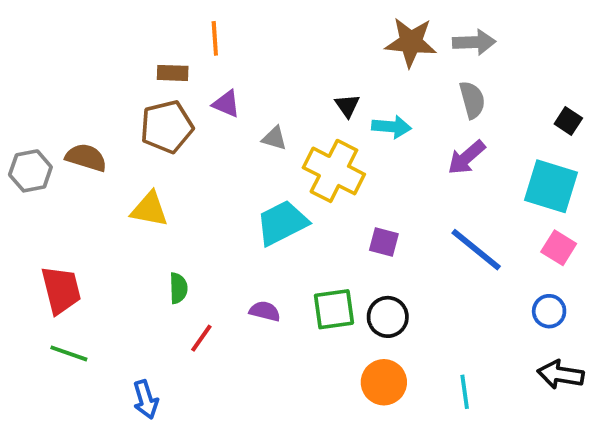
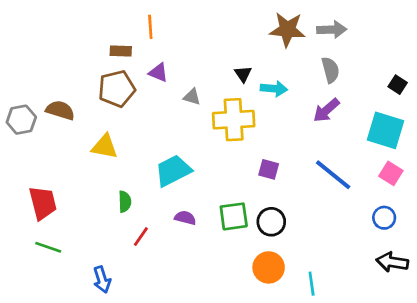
yellow cross: (334, 171) -> (234, 120), turned -30
cyan trapezoid: (282, 223) -> (173, 171), moved
cyan line: (465, 392) -> (312, 284), moved

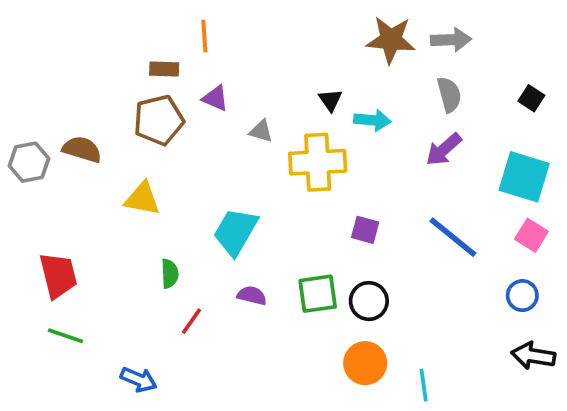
black square: (398, 85) -> (531, 98), moved
cyan trapezoid: (173, 171) -> (235, 232), turned -33
blue arrow: (102, 280) -> (139, 380), turned -50

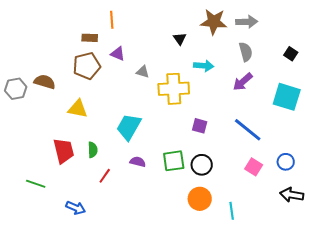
black triangle: (330, 100) -> (180, 39), moved
pink square: (531, 235) -> (254, 167), moved
red trapezoid: (58, 275) -> (64, 151), moved

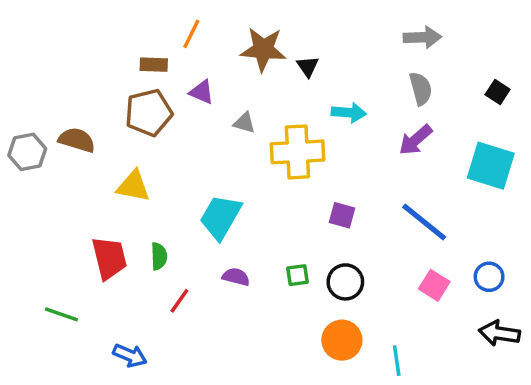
orange line: (112, 20) -> (191, 34), turned 30
brown star: (214, 22) -> (263, 49), moved
green square: (174, 161) -> (297, 275), size x0.6

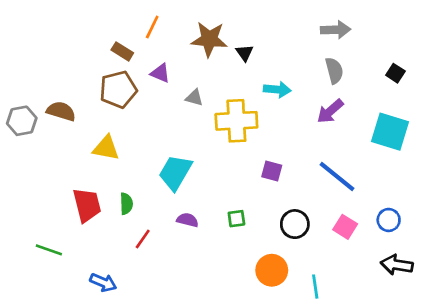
brown rectangle: (154, 65) -> (122, 51), turned 30
black circle: (345, 282) -> (295, 224), moved

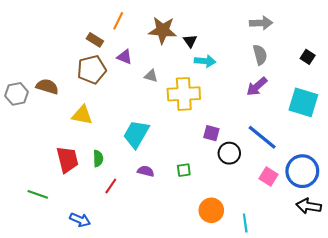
cyan arrow: (277, 90) -> (205, 61), moved
blue circle: (389, 220) -> (302, 171), size x1.8
black circle: (295, 224) -> (229, 153), moved

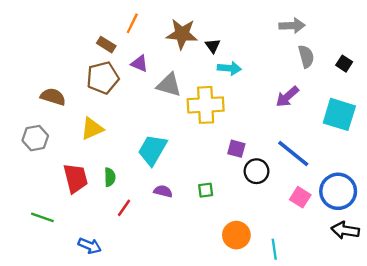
gray semicircle: (260, 55) -> (306, 56), moved
gray triangle: (151, 76) -> (169, 85), size x1.6
gray hexagon: (17, 94) -> (35, 138), moved
yellow triangle: (82, 115) -> (92, 129), turned -35

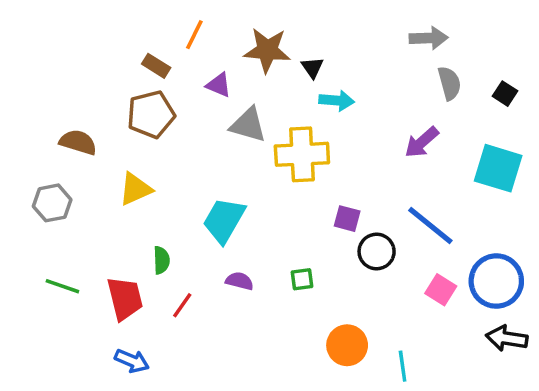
purple triangle: (139, 64) -> (219, 85), moved
red trapezoid: (75, 178) -> (125, 298), moved
green line: (42, 217) -> (62, 286), moved

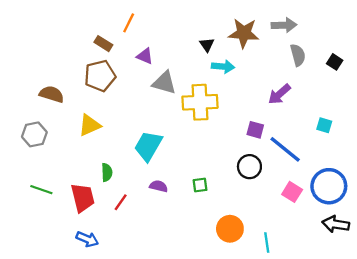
brown star: (267, 50) -> (244, 33), moved
cyan square: (498, 168) -> (324, 125), moved, size x0.5
purple square: (347, 219) -> (255, 130), moved

